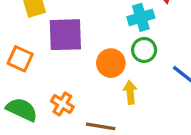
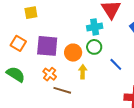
purple square: (65, 35) -> (47, 46), moved
orange cross: (62, 104) -> (50, 74), moved

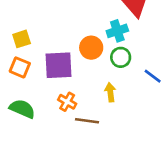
yellow square: (31, 13) -> (22, 39), moved
orange circle: (73, 53) -> (91, 48), moved

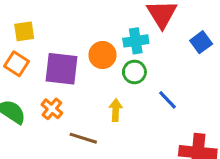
orange cross: (67, 102) -> (52, 109), moved

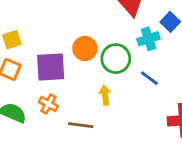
cyan cross: (136, 41) -> (148, 39), moved
green circle: (134, 72) -> (116, 59), size x1.4

